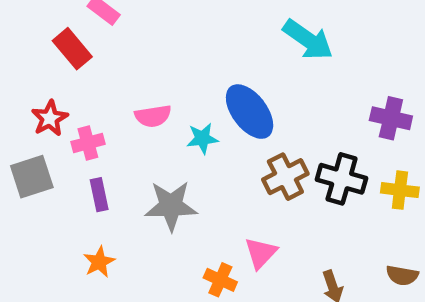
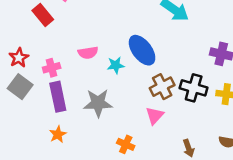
red star: (50, 118) -> (19, 58), moved
gray square: (32, 177) -> (20, 87), turned -35
purple rectangle: (99, 195) -> (58, 97), size x1.6
pink triangle: (261, 253) -> (155, 116), moved

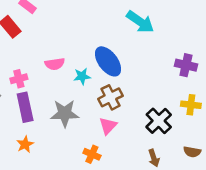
brown cross: (162, 87) -> (110, 97), moved
black cross: (194, 88) -> (159, 121), moved, turned 30
pink triangle: (155, 116) -> (108, 126), moved

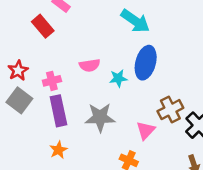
cyan arrow: (140, 22) -> (135, 21), moved
blue ellipse: (108, 61) -> (146, 63), turned 52
brown cross: (110, 97) -> (170, 110), moved

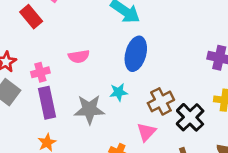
cyan star: (118, 78) -> (119, 92), moved
pink triangle: (146, 130) -> (146, 132), moved

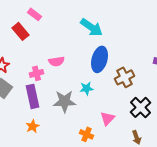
pink cross: (40, 72) -> (36, 73), moved
brown cross: (161, 101) -> (124, 77), moved

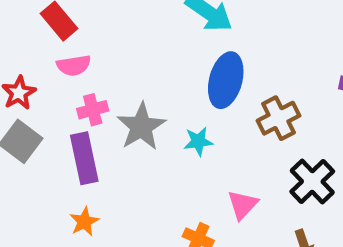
pink semicircle: (56, 61) -> (74, 65), moved
gray star: (64, 101) -> (141, 127), moved, turned -30

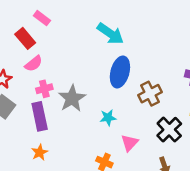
pink semicircle: (74, 65) -> (34, 64), turned -30
cyan star: (198, 141) -> (108, 118), moved

